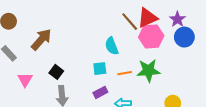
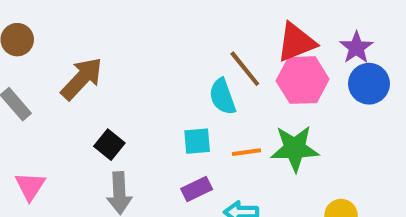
brown line: (130, 22) -> (245, 69), moved
pink triangle: (25, 80) -> (30, 186), moved

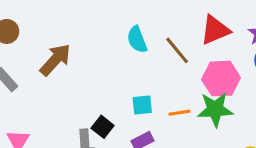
pink hexagon: (303, 80) -> (221, 79), moved
cyan semicircle: (222, 97) -> (137, 40), moved
black square: (109, 145) -> (103, 127), moved

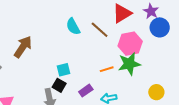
cyan square: (142, 105) -> (64, 70), moved

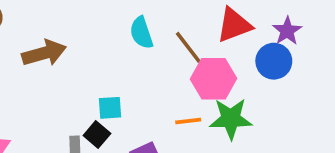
blue circle: (160, 27) -> (274, 61), moved
pink hexagon: (130, 44) -> (214, 79), moved
brown arrow: (23, 47) -> (44, 53), turned 30

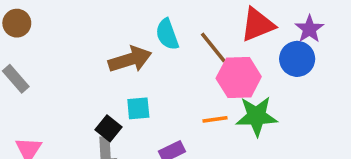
brown arrow: (44, 53) -> (130, 59), moved
black square: (97, 134) -> (109, 128), moved

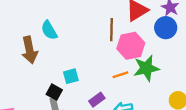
cyan semicircle: (167, 34) -> (49, 30), moved
brown line: (213, 47) -> (112, 30), turned 50
brown arrow: (130, 59) -> (29, 50), moved, turned 105

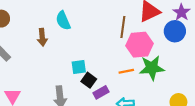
brown arrow: (29, 50) -> (42, 37), size x0.7
black square: (54, 92) -> (89, 80), moved

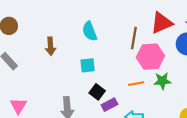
cyan semicircle: (63, 21) -> (90, 31), moved
cyan square: (79, 67) -> (88, 65), moved
green star: (152, 68) -> (162, 81), size x0.7

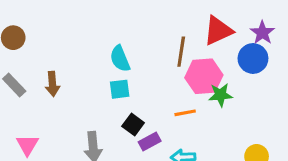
cyan semicircle: (90, 31) -> (120, 59), moved
brown arrow: (50, 46) -> (52, 84), moved
green star: (162, 81) -> (220, 95), moved

